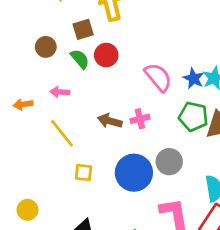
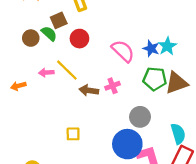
green semicircle: (80, 59) -> (49, 33), moved
yellow line: (62, 133) -> (67, 70), moved
blue circle: (134, 173) -> (127, 144), moved

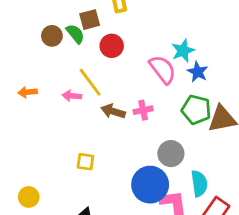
cyan star: (167, 46) -> (183, 51), moved
pink arrow: (46, 73) -> (72, 96), moved
cyan semicircle: (178, 134) -> (199, 183), moved

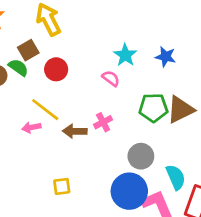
pink semicircle: (163, 69) -> (111, 78), size x0.6
blue star: (198, 72) -> (166, 57), moved

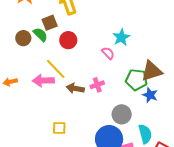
blue star: (166, 57) -> (150, 95), moved
brown triangle: (180, 110) -> (152, 71), moved
pink arrow: (31, 127) -> (43, 81), size x1.5

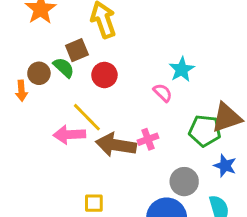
orange arrow: (10, 82) -> (21, 91), moved, turned -80
brown arrow: (75, 88) -> (116, 145), size x1.5
blue star: (150, 95) -> (225, 166), moved

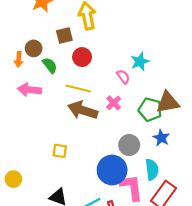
green semicircle: (64, 68) -> (50, 65), moved
yellow line: (87, 117) -> (78, 89), moved, turned -40
pink arrow: (69, 135) -> (29, 90), moved
pink cross: (148, 139) -> (114, 103), moved, turned -32

